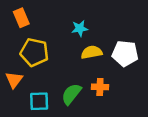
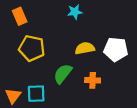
cyan star: (80, 28) -> (75, 12), moved
orange triangle: (14, 80) -> (13, 96), moved
green semicircle: (71, 94) -> (63, 74), moved

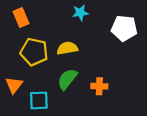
yellow semicircle: (85, 48) -> (67, 48), moved
white pentagon: (116, 49) -> (124, 28), moved
orange triangle: (13, 96) -> (14, 85), moved

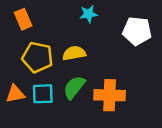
orange triangle: (14, 85) -> (15, 94), turned 42
orange cross: (99, 86) -> (110, 95), size x1.6
cyan square: (39, 100) -> (43, 94), moved

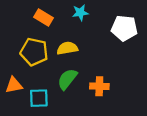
orange rectangle: (23, 19) -> (44, 17), moved, turned -36
cyan square: (43, 94) -> (39, 98), moved
orange cross: (110, 95) -> (99, 86), size x0.7

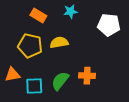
green semicircle: (67, 79) -> (60, 81), moved

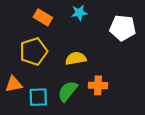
yellow semicircle: (59, 42) -> (76, 58), moved
yellow pentagon: (30, 46) -> (34, 51), turned -30

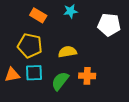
yellow pentagon: (34, 51) -> (30, 46), turned 30
cyan square: (38, 97) -> (34, 73), moved

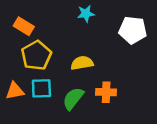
orange rectangle: (38, 15) -> (24, 26), moved
yellow pentagon: (30, 46) -> (36, 55), turned 30

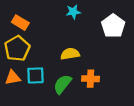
white pentagon: (133, 30) -> (113, 26), turned 30
yellow pentagon: (36, 55) -> (17, 48), moved

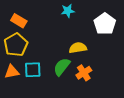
yellow semicircle: (70, 54) -> (78, 48), moved
orange cross: (90, 79) -> (84, 73), turned -35
green semicircle: (62, 84) -> (62, 67), moved

